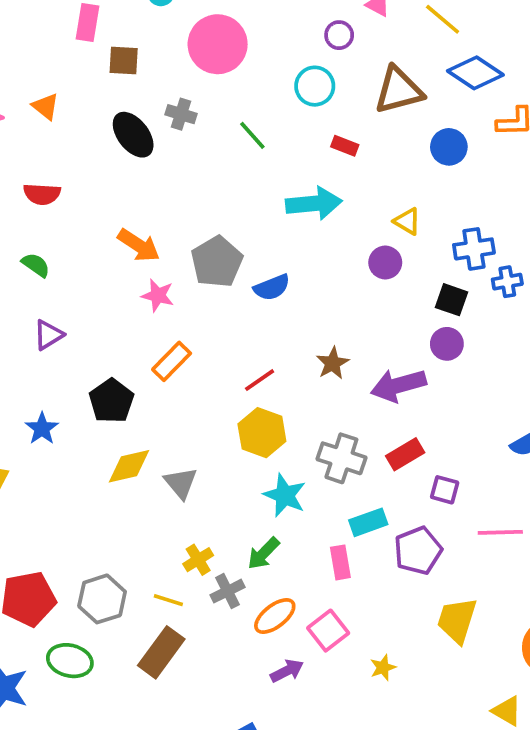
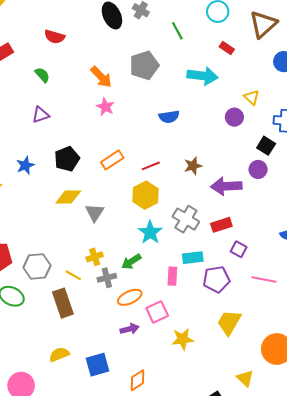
brown triangle: (399, 90) -> (263, 24), turned -40
gray pentagon: (217, 262) -> (144, 65), moved
orange rectangle: (172, 361) -> (112, 160), moved
brown rectangle: (161, 652) -> (63, 303), turned -68
yellow star: (383, 668) -> (183, 339), size x1.5

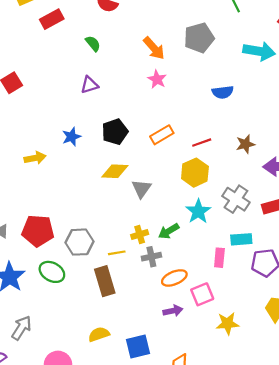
green arrow: (131, 262) -> (169, 231), moved
yellow line: (73, 275) -> (117, 253), turned -42

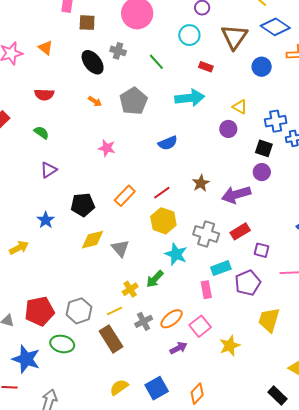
orange arrow: (154, 48) -> (95, 101), moved, size x0.6
black pentagon: (115, 132) -> (83, 205), turned 30
gray cross: (151, 257) -> (144, 321), moved

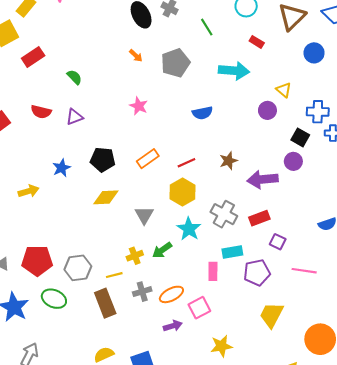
red semicircle: (44, 95) -> (41, 112), moved
gray triangle: (120, 248) -> (144, 215), moved
yellow star: (230, 346) -> (221, 346), moved

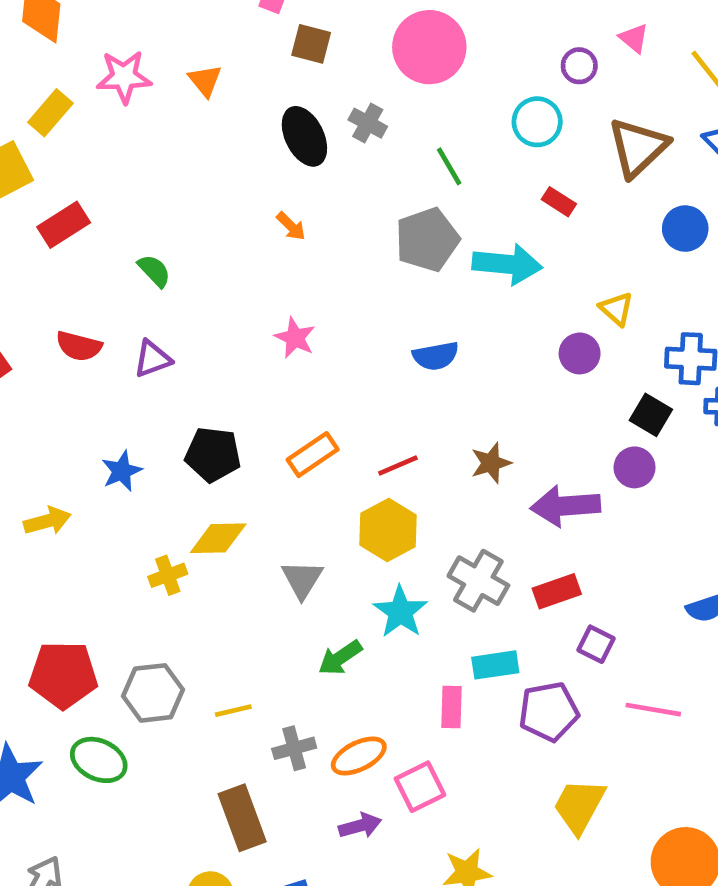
gray pentagon: (175, 63) -> (427, 240), moved
yellow cross: (135, 256) -> (168, 575), moved
brown rectangle: (105, 303) -> (242, 818), moved

